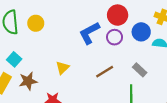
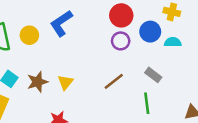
blue L-shape: (89, 33) -> (61, 23), moved
brown star: (28, 81) -> (37, 82), moved

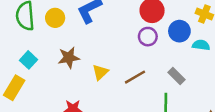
brown star: (37, 82) -> (69, 58), moved
yellow triangle: (65, 82) -> (100, 72), moved

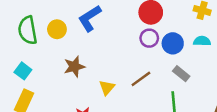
blue circle: (179, 31) -> (173, 43), moved
cyan square: (29, 60) -> (23, 71), moved
yellow triangle: (100, 72) -> (107, 87), moved

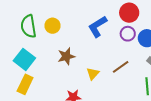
blue L-shape: (90, 18) -> (98, 26), moved
cyan square: (23, 71) -> (24, 59), size x1.5

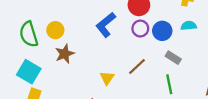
brown star: (66, 56) -> (65, 54), moved

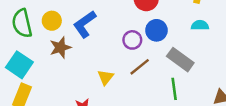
blue L-shape: (106, 25) -> (85, 24), moved
purple circle: (140, 29) -> (132, 40), moved
blue circle: (162, 31) -> (156, 30), moved
gray rectangle: (173, 58) -> (180, 60), size x1.5

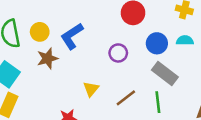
blue circle: (156, 30) -> (157, 43), moved
brown line: (140, 67) -> (126, 98), moved

